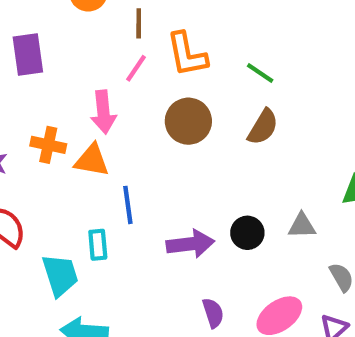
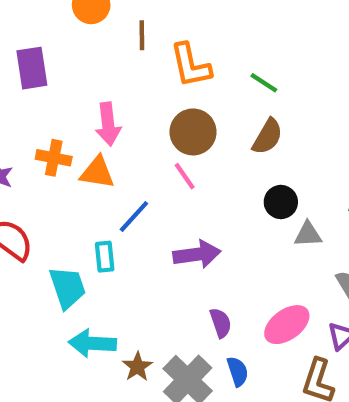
pink line: (136, 68) -> (185, 176), moved, turned -68
blue line: (128, 205) -> (134, 216), turned 51
black circle: (247, 233) -> (281, 202), moved

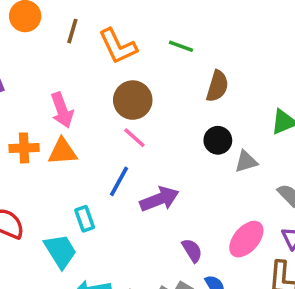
brown line: (142, 35) -> (72, 31), turned 30
brown semicircle: (268, 137) -> (217, 86), moved
blue line: (134, 216) -> (119, 181), moved

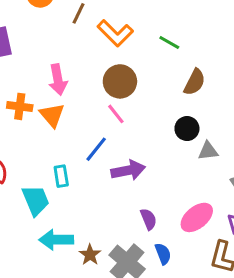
orange L-shape: (118, 46) -> (115, 33), turned -30
orange triangle: (62, 152) -> (52, 115), turned 44

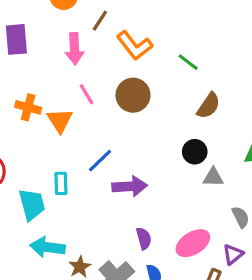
pink arrow: (58, 80) -> (74, 49), moved
pink line: (116, 114) -> (86, 94), moved

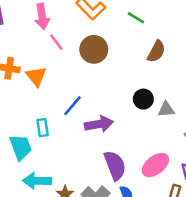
pink line: (86, 94) -> (56, 42), moved
black circle: (195, 152) -> (143, 99), moved
purple semicircle: (144, 238) -> (115, 165), size x1.6

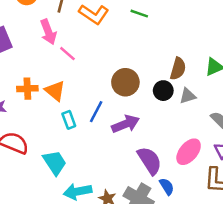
brown circle: (94, 49) -> (125, 82), moved
brown semicircle: (156, 51) -> (178, 69), moved
cyan rectangle: (43, 128) -> (69, 120), moved

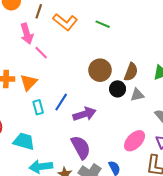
brown circle: (125, 82) -> (100, 70), moved
orange triangle: (55, 91) -> (29, 82), turned 30
purple semicircle: (150, 161) -> (81, 147), moved
cyan trapezoid: (55, 163) -> (24, 141), turned -45

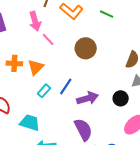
brown circle: (100, 70) -> (86, 48), moved
black circle: (118, 89) -> (121, 98), moved
cyan rectangle: (38, 107) -> (44, 91), turned 56

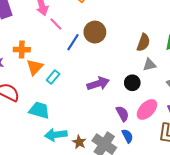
orange triangle: (36, 67) -> (35, 67), moved
blue line: (66, 87) -> (73, 42), moved
purple semicircle: (83, 130) -> (122, 114), moved, size x0.7

